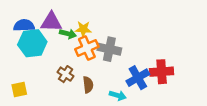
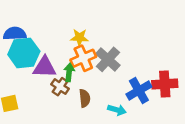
purple triangle: (51, 22) -> (45, 67), moved
green arrow: (68, 34) -> (69, 72), moved, turned -98
gray cross: (109, 49) -> (108, 59), turned 30

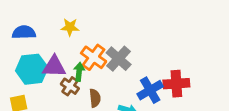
yellow star: (79, 37) -> (70, 27), moved
cyan hexagon: (24, 53) -> (32, 69), moved
orange cross: (83, 58) -> (94, 57), turned -30

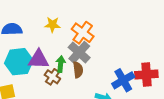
orange cross: (94, 57) -> (83, 33), moved
gray cross: (119, 59) -> (79, 52), moved
brown semicircle: (95, 98) -> (78, 70), moved

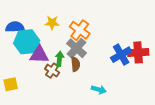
cyan hexagon: (19, 62) -> (27, 42), moved
red cross: (146, 74) -> (138, 52), moved
blue cross: (123, 80) -> (121, 55), moved

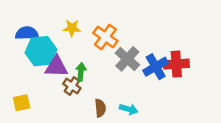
gray cross: (76, 48) -> (127, 59), moved
brown semicircle: (75, 64) -> (100, 108), moved

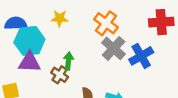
orange cross: (105, 37) -> (106, 23), moved
red cross: (176, 64) -> (161, 22), moved
purple triangle: (56, 67) -> (29, 62), moved

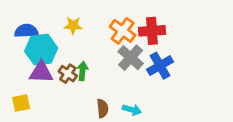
red cross: (161, 22) -> (152, 31), moved
brown cross: (60, 75) -> (68, 74), moved

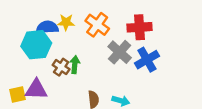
blue semicircle: (26, 31) -> (47, 27), moved
orange cross: (123, 31) -> (97, 25), moved
purple triangle: (41, 72) -> (36, 89), moved

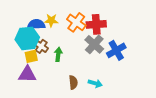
red cross: (139, 27) -> (96, 24), moved
brown cross: (61, 67) -> (41, 46), moved
yellow square: (18, 94) -> (31, 56), moved

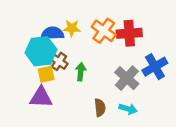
gray cross: (94, 44) -> (127, 78), moved

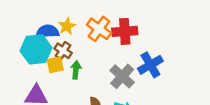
yellow star: (72, 28) -> (67, 26), turned -30
brown cross: (59, 61) -> (63, 51), moved
yellow square: (46, 74) -> (55, 65), moved

